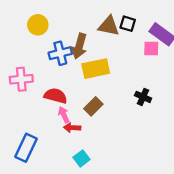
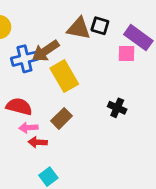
brown arrow: (79, 46) -> (46, 51), turned 40
yellow rectangle: (96, 69) -> (64, 76), turned 72
pink arrow: (64, 115) -> (28, 128), turned -70

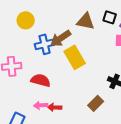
black square: (100, 26) -> (110, 17), moved
brown rectangle: (62, 118) -> (96, 103), moved
pink arrow: (28, 128) -> (41, 105), moved

